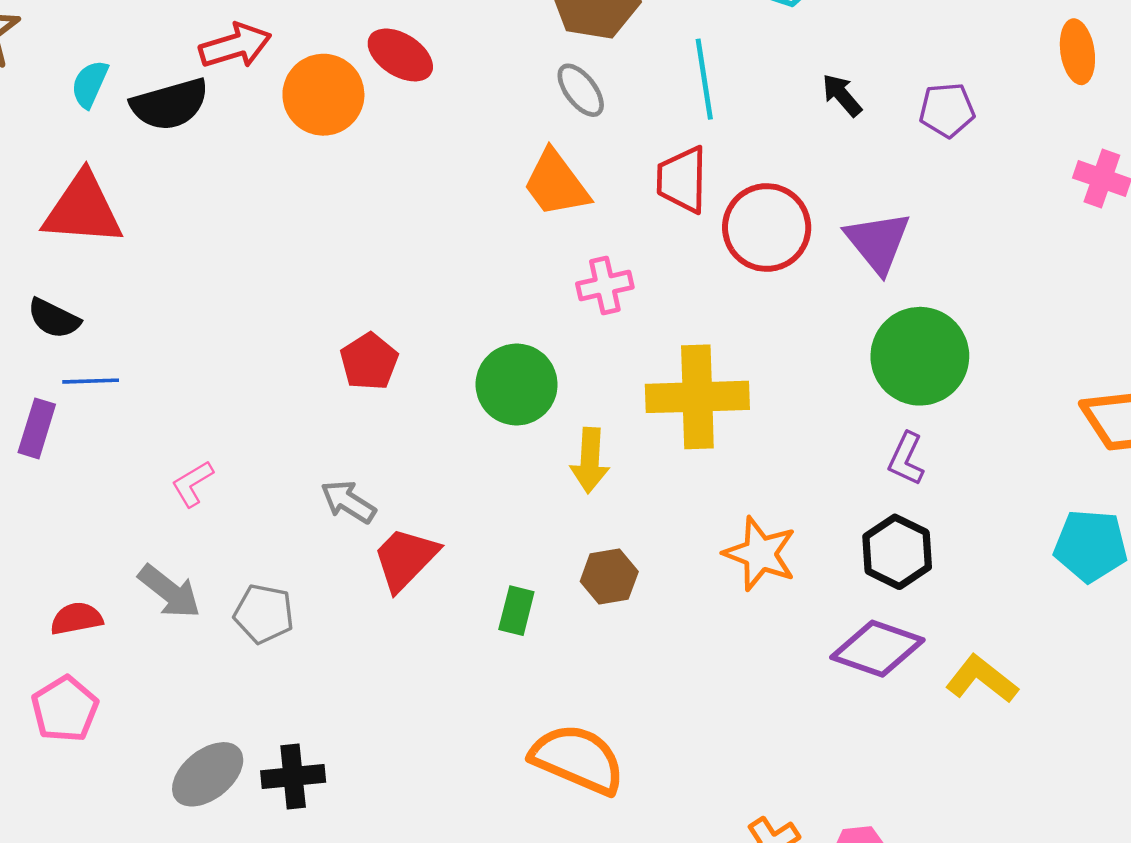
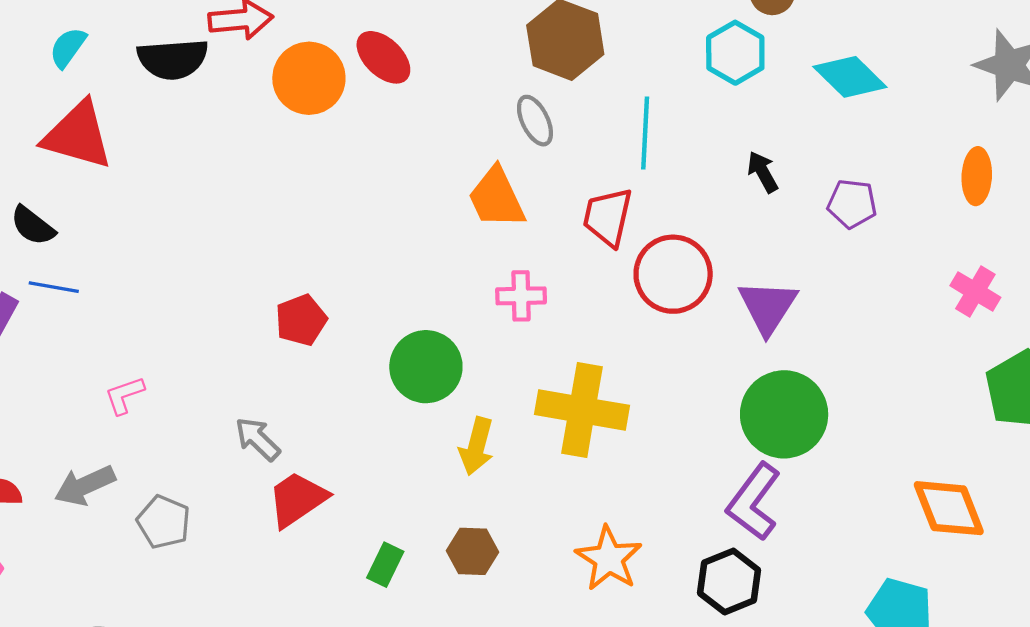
cyan semicircle: (90, 84) -> (68, 48), moved
purple L-shape: (906, 459) -> (754, 502), size x1.6
gray arrow: (169, 592) -> (85, 485), turned 106

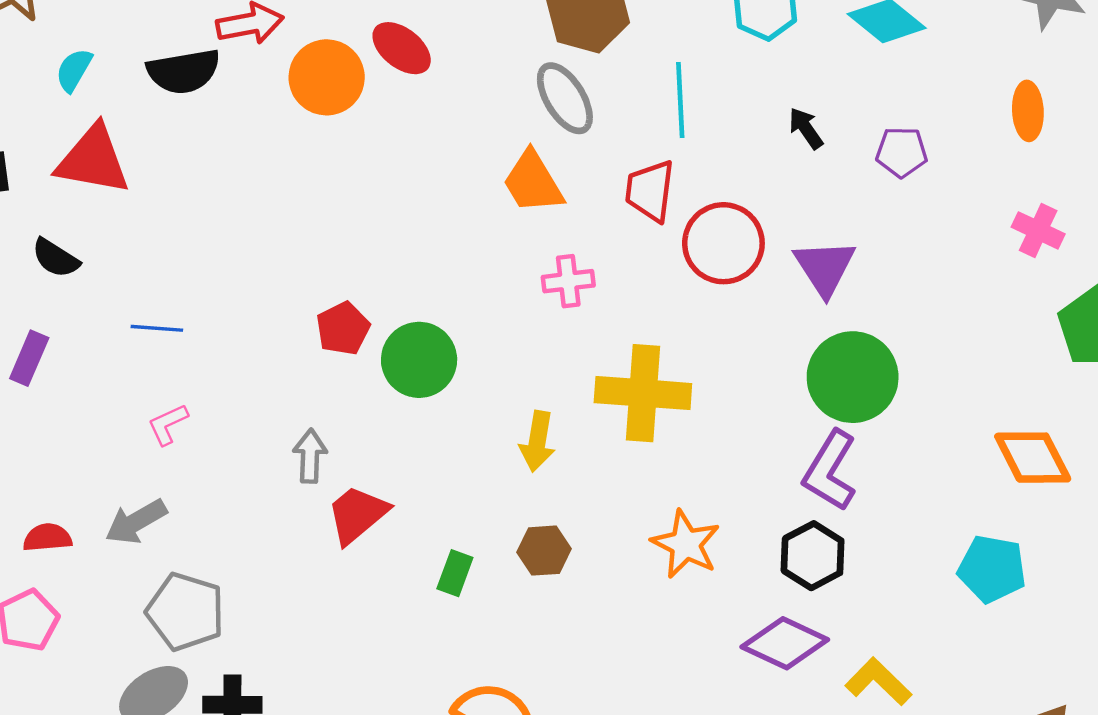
gray ellipse: (535, 121) -> (565, 98), size x1.4
blue line: (54, 287) -> (157, 328), moved
green circle: (426, 367) -> (419, 360), moved
gray arrow: (258, 439) -> (310, 456), turned 54
gray pentagon: (164, 522) -> (185, 612), moved, size x1.4

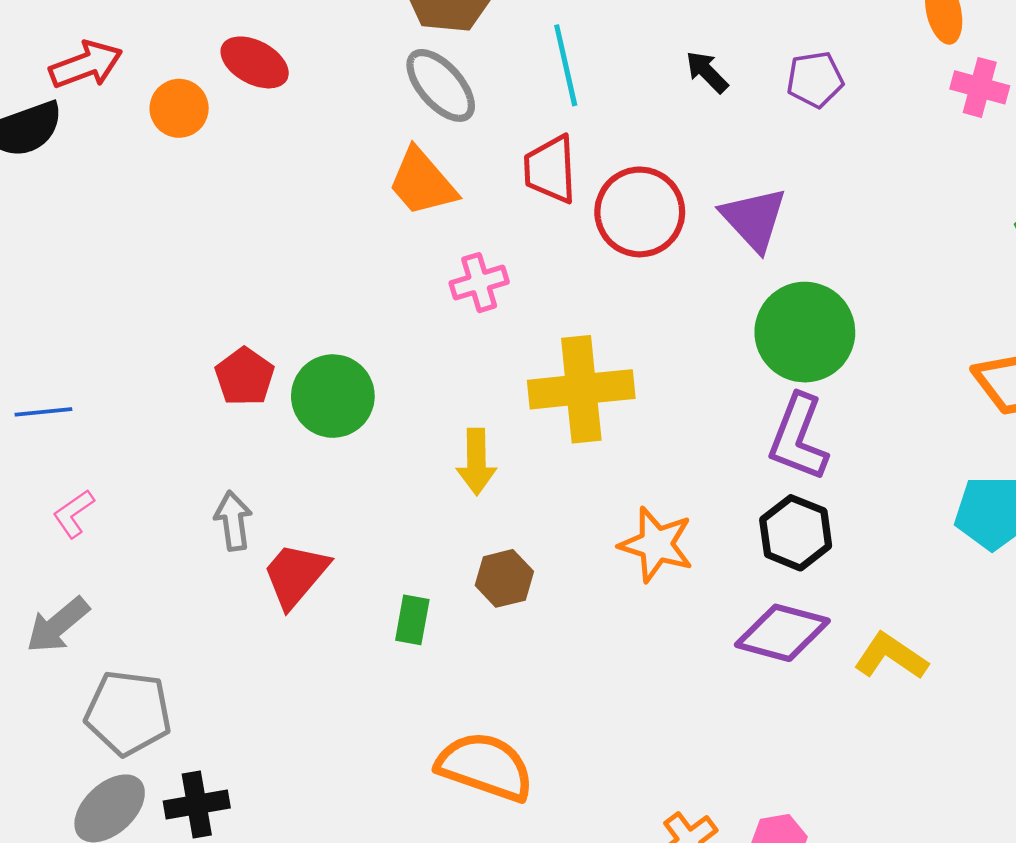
orange circle: (327, 77) -> (179, 108), size x0.7
pink cross: (1038, 230) -> (980, 87), moved

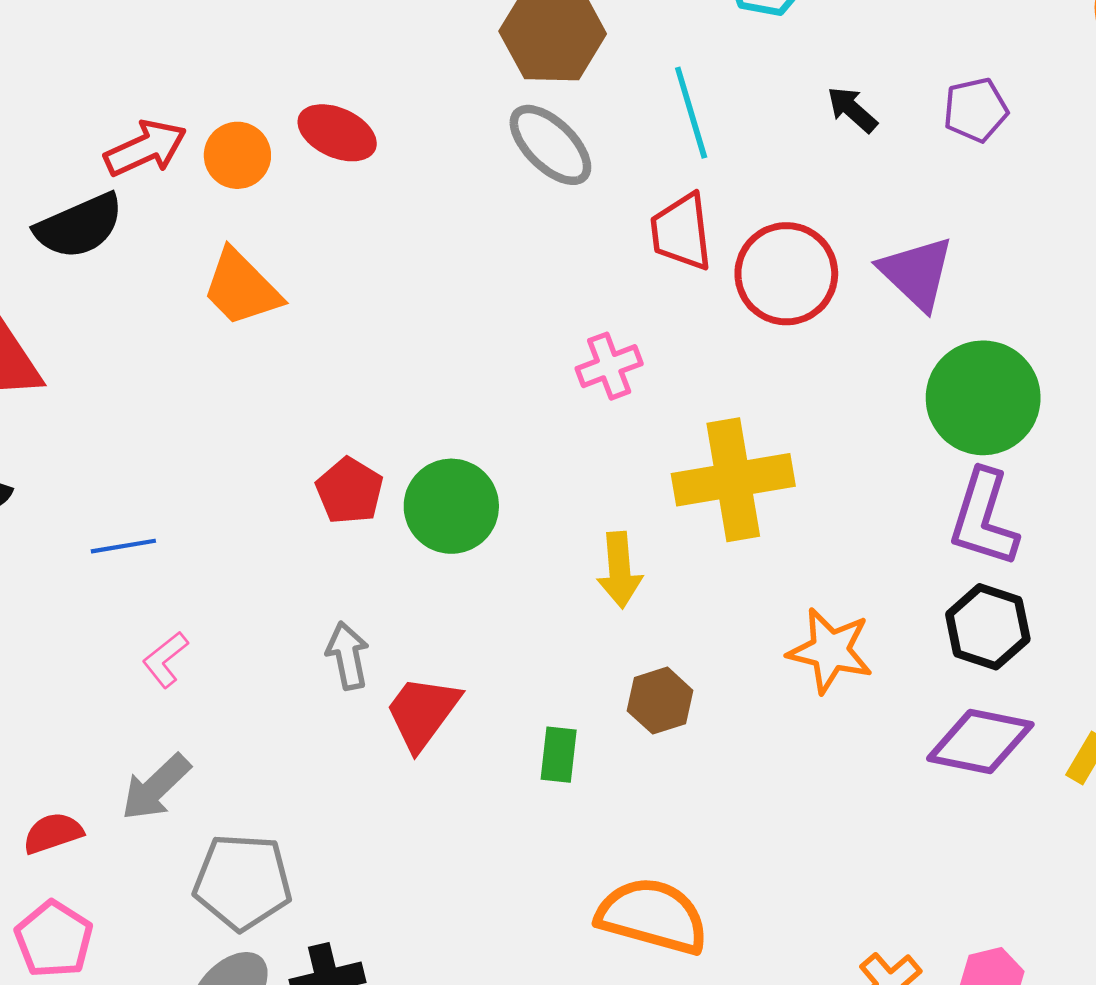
orange circle: (179, 108) -> (237, 155), moved
orange trapezoid: (422, 182) -> (241, 288), moved

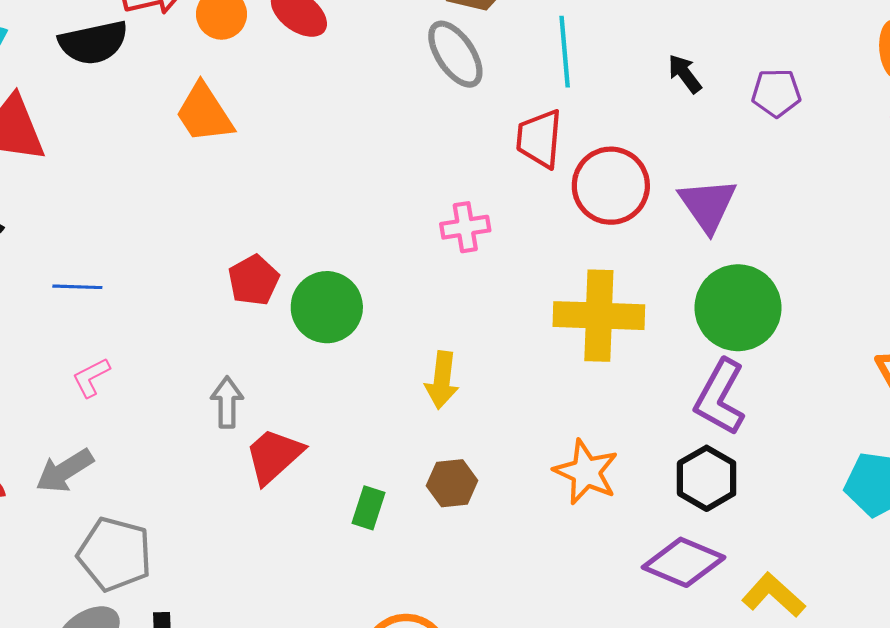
yellow cross: (733, 480) -> (599, 316), moved

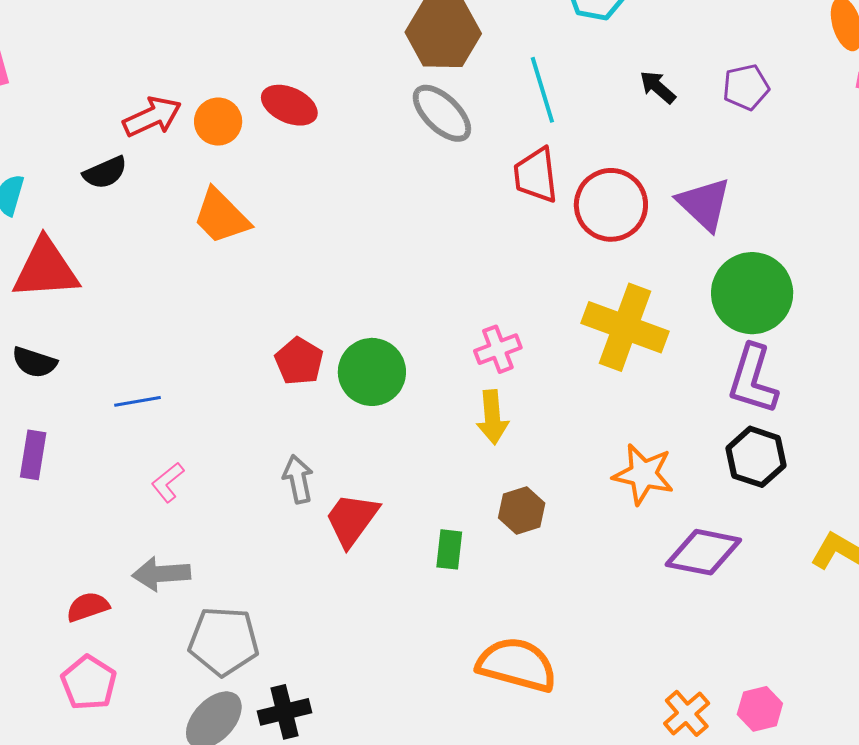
black semicircle: (93, 43) -> (105, 172), size x0.7
pink cross: (465, 227) -> (498, 349), moved
yellow cross: (599, 316) -> (625, 327), turned 30
gray arrow: (65, 471) -> (161, 574), turned 40
purple diamond: (684, 562) -> (703, 552), moved

